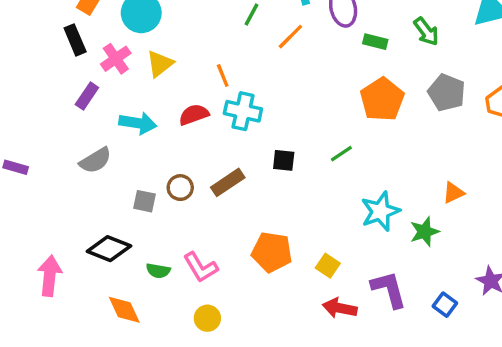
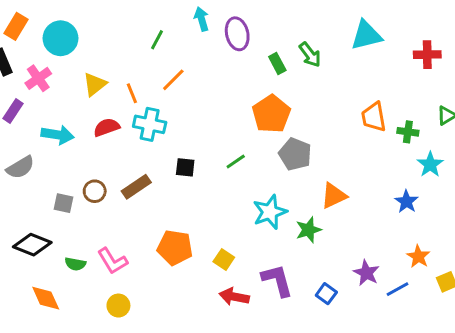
orange line: (290, 37) -> (173, 80), moved
green rectangle: (375, 42) -> (277, 63), moved, turned 48
yellow triangle: (160, 64) -> (95, 84), moved
gray pentagon: (447, 93) -> (295, 154), moved
orange triangle: (453, 193) -> (334, 196), size x1.4

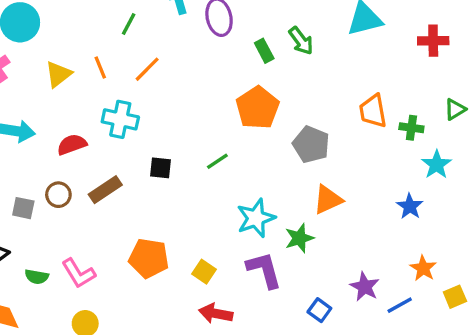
orange line: (132, 93) -> (100, 67), moved
red semicircle: (107, 127) -> (72, 144), moved
gray pentagon: (295, 154) -> (311, 144), moved
purple L-shape: (277, 280) -> (264, 270), moved

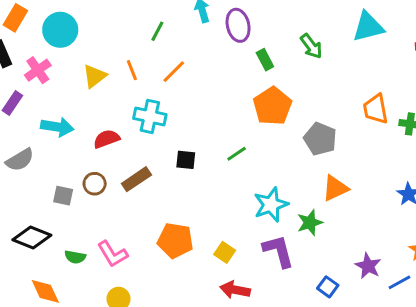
green rectangle: (264, 51) -> (265, 60), moved

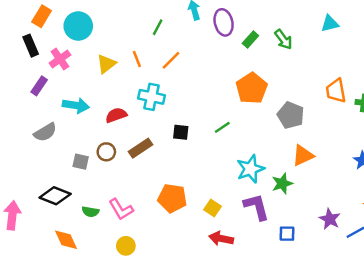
cyan triangle: (368, 27) -> (330, 24), size x0.7
green rectangle: (265, 60) -> (250, 39), moved, turned 70
blue square: (328, 287) -> (287, 234), moved, turned -35

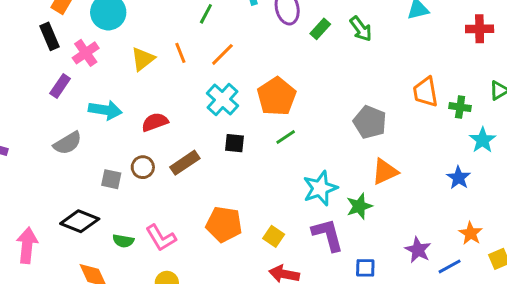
orange pentagon: (252, 88) -> (277, 97), moved
cyan cross: (151, 97) -> (222, 100), moved, turned 30

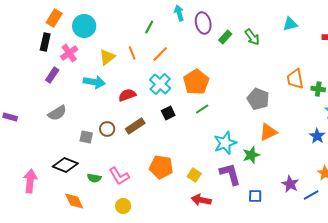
black rectangle: (50, 36) -> (45, 42), turned 36
cyan arrow: (105, 110) -> (94, 82), moved
red semicircle: (155, 122) -> (127, 95), moved
black square: (235, 143) -> (168, 113), turned -32

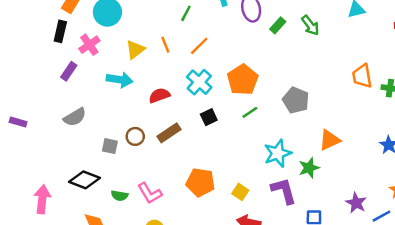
gray pentagon: (258, 99) -> (296, 100), moved

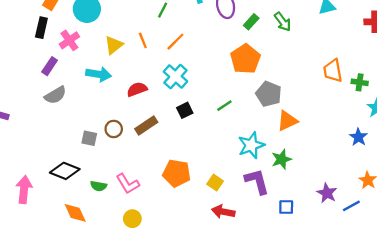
orange pentagon: (243, 80) -> (245, 59), moved
gray semicircle: (75, 117) -> (55, 95), moved
orange triangle: (330, 140) -> (287, 121), moved

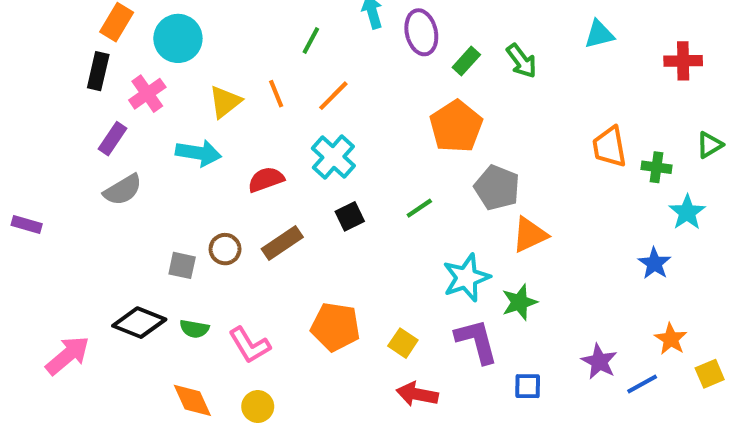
green semicircle: (99, 186) -> (194, 329), moved
pink arrow: (24, 190) -> (68, 355), turned 44
orange diamond: (75, 213) -> (192, 400), moved

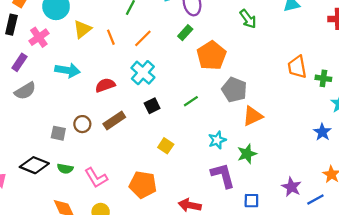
green rectangle: (466, 61) -> (185, 33), moved
yellow triangle: (225, 102) -> (82, 29), moved
cyan star: (466, 278) -> (217, 140), size x0.7
orange pentagon: (335, 327) -> (143, 185), moved
yellow square: (403, 343) -> (166, 146), moved

